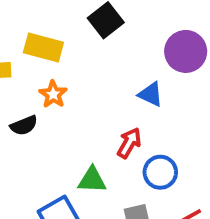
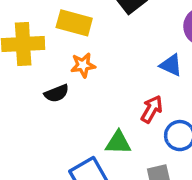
orange star: (53, 94) -> (83, 65), turned 30

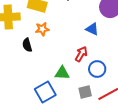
black semicircle: (57, 93) -> (27, 45), turned 96

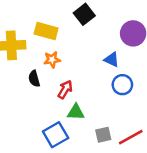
red arrow: (81, 54) -> (65, 89), moved
blue circle: (97, 69) -> (122, 85), moved

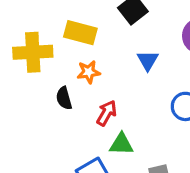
blue triangle: (112, 60) -> (148, 60), moved, turned 35

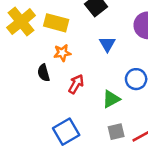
yellow cross: (33, 52) -> (21, 22), moved, turned -36
green triangle: (121, 144) -> (111, 99), moved, turned -30

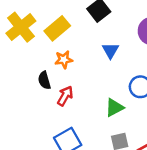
yellow rectangle: (56, 23) -> (57, 28), turned -55
red arrow: (76, 84) -> (65, 96), moved

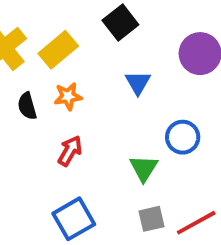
black semicircle: (44, 80) -> (27, 106), moved
green triangle: (114, 108) -> (144, 168), turned -30

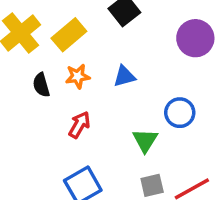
blue triangle: (138, 83) -> (124, 76), moved, turned 45

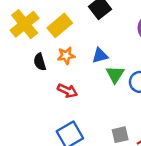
red arrow: (79, 125) -> (67, 91), turned 84
green triangle: (145, 140) -> (115, 74), moved

